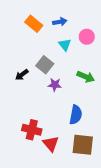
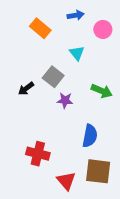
blue arrow: (60, 22) -> (76, 15), moved
pink circle: (87, 37) -> (103, 29), moved
red triangle: (51, 144) -> (66, 181), moved

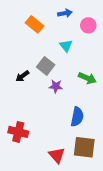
red cross: (38, 154) -> (18, 132), moved

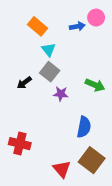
blue arrow: (65, 13) -> (77, 26), moved
pink circle: (88, 25) -> (96, 18), moved
cyan triangle: (66, 46) -> (49, 50), moved
brown square: (84, 147) -> (92, 160), turned 30

